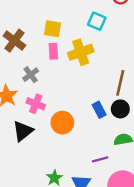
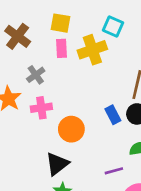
cyan square: (97, 21) -> (113, 26), moved
pink cross: (36, 104) -> (41, 108), turned -30
black triangle: (23, 131) -> (57, 164), moved

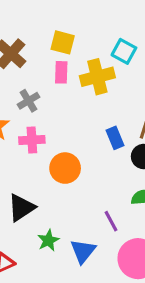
blue rectangle: (113, 115) -> (115, 138), moved
black triangle: (57, 164) -> (21, 208), moved
purple line: (114, 171) -> (111, 221), turned 72

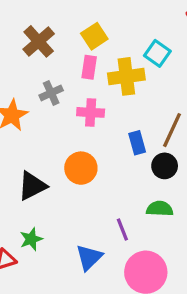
yellow square: (63, 42) -> (94, 36), turned 35
pink cross: (32, 140) -> (91, 112), moved
black triangle: (21, 208) -> (32, 186), moved
green star: (48, 240) -> (31, 239), moved

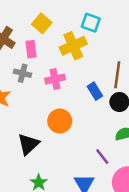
pink rectangle: (89, 67) -> (31, 49), moved
gray cross: (51, 93) -> (23, 73), turned -35

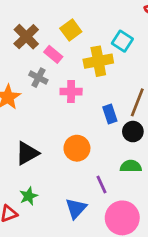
pink rectangle: (31, 49) -> (53, 54), turned -56
orange circle: (60, 121) -> (77, 148), moved

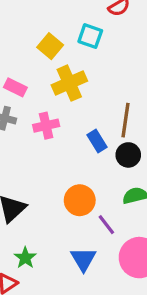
yellow square: (71, 30) -> (50, 46), moved
cyan square: (122, 41) -> (90, 36), moved
orange circle: (77, 148) -> (80, 200), moved

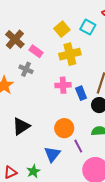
pink cross: (46, 126) -> (63, 85), moved
green star: (25, 258) -> (33, 171), moved
blue triangle: (83, 259) -> (52, 154), moved

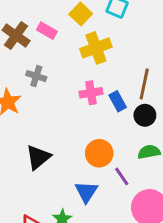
pink rectangle: (36, 51) -> (47, 31), moved

